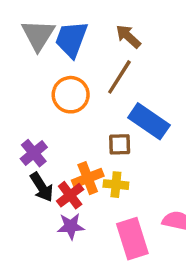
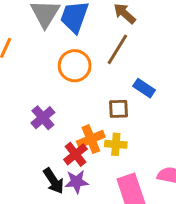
blue rectangle: (149, 121) -> (144, 88), size x0.6
black arrow: (42, 187) -> (54, 181), moved

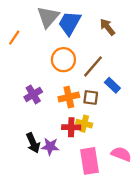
brown line: (117, 49) -> (93, 66), moved
orange cross: (91, 139) -> (69, 97), moved
red cross: (75, 154) -> (71, 127), moved, turned 30

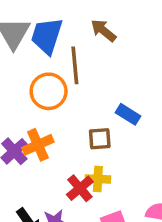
brown line: (93, 66) -> (75, 65), moved, turned -35
orange cross: (69, 97) -> (38, 145), moved
red cross: (71, 127) -> (80, 188), turned -30

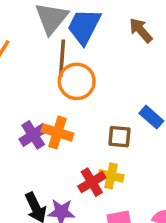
brown line: (75, 65) -> (62, 58), moved
orange cross: (38, 145) -> (57, 132), turned 32

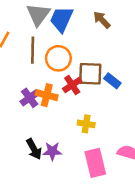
brown line: (62, 58) -> (33, 50), moved
brown square: (119, 137) -> (90, 74), moved, size x1.5
red cross: (92, 182) -> (72, 85), moved

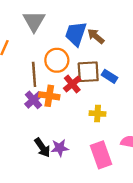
blue trapezoid: (61, 19) -> (76, 34), moved
brown arrow: (102, 20) -> (96, 36), moved
brown line: (33, 50) -> (34, 74), moved
yellow cross: (86, 124) -> (98, 114), moved

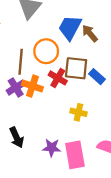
red cross: (72, 84) -> (58, 78), turned -30
purple star: (60, 148) -> (52, 148), moved

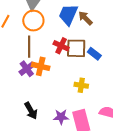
orange circle: (46, 51) -> (33, 21), moved
red cross: (58, 78) -> (61, 46), moved

